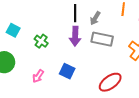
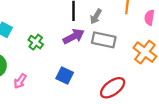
purple arrow: (75, 36) -> (74, 37), turned -120
pink arrow: (38, 76) -> (20, 81), moved

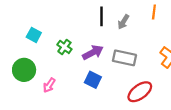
purple arrow: (74, 37) -> (93, 52), moved
gray rectangle: (104, 40) -> (124, 58), moved

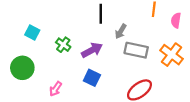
gray arrow: (123, 22) -> (121, 31), moved
gray rectangle: (124, 58) -> (136, 50), moved
pink arrow: (49, 85) -> (55, 89), moved

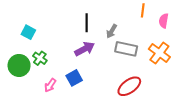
black line: (101, 14) -> (87, 23), moved
green cross: (63, 45) -> (40, 58), moved
blue square: (92, 78) -> (74, 78), moved, turned 35

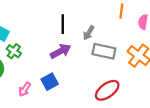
green cross: (40, 58) -> (14, 51), moved

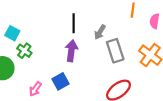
purple arrow: (60, 51) -> (71, 51), turned -54
gray rectangle: (104, 51) -> (115, 51), turned 60

